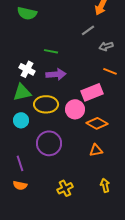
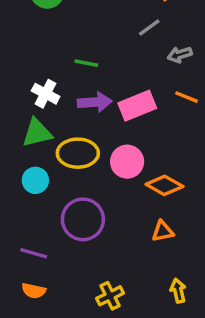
pink rectangle: (92, 92) -> (137, 106), moved
purple line: (20, 163) -> (34, 253), turned -56

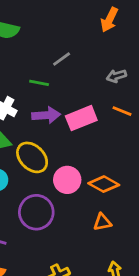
gray line: (149, 27) -> (62, 59), moved
yellow ellipse: (78, 153) -> (32, 157), turned 44
pink circle: (127, 162) -> (67, 180), moved

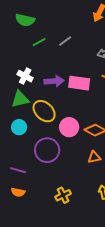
green line: (39, 83) -> (39, 42), moved, turned -40
pink rectangle: (81, 118) -> (79, 83), turned 30

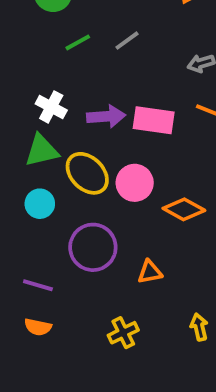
pink circle: (69, 127) -> (135, 183), moved
orange triangle: (94, 157) -> (150, 272), moved

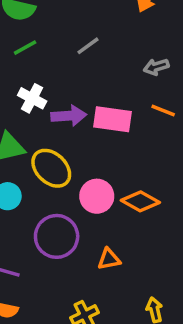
green line: (78, 42) -> (25, 48), moved
white cross: (51, 107) -> (32, 98), moved
pink circle: (135, 183) -> (97, 196), moved

